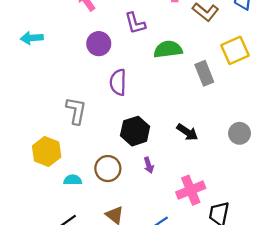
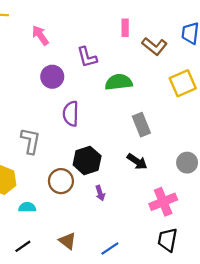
gray rectangle: (204, 73) -> (141, 125), moved
brown circle: (108, 169) -> (61, 181), moved
pink cross: (191, 190) -> (163, 202), moved

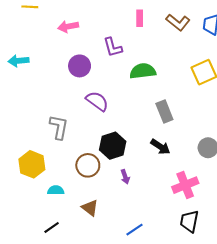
pink rectangle: (125, 28) -> (140, 18), moved
pink arrow: (40, 35) -> (68, 27), turned -66
brown L-shape: (154, 46) -> (178, 22), moved
purple semicircle: (71, 114) -> (97, 101), turned 125
brown triangle: (67, 241) -> (90, 208), moved

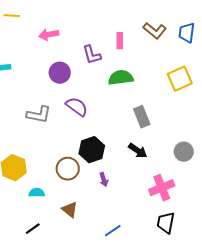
pink rectangle: (140, 18) -> (120, 41), moved
gray L-shape: (59, 127) -> (39, 115), moved, turned 90

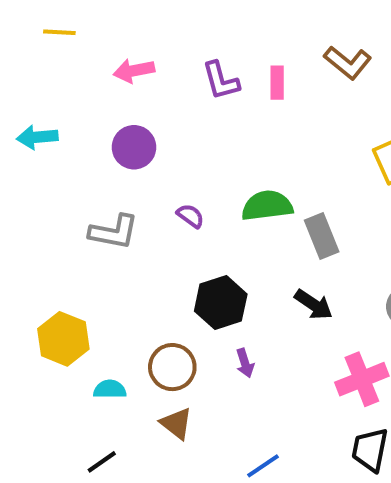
purple L-shape: (92, 55) -> (221, 81), moved
purple circle: (60, 73) -> (134, 147), moved
green semicircle: (121, 78) -> (267, 206), moved
purple semicircle: (77, 107) -> (190, 216), size x0.6
brown circle: (68, 169) -> (172, 367), moved

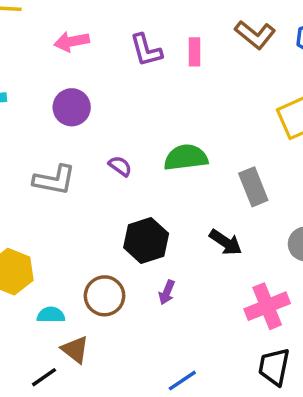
gray rectangle: (322, 236) -> (253, 187), moved
purple arrow: (245, 363) -> (167, 292), turned 40
brown triangle: (176, 424) -> (75, 349), moved

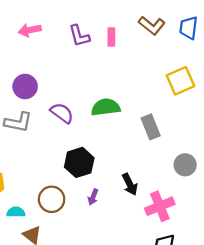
purple circle: (72, 107) -> (25, 87), moved
purple semicircle: (120, 166) -> (62, 113), size x1.5
black arrow: (226, 242) -> (130, 184), moved, turned 30

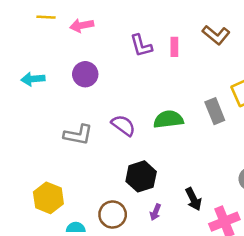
pink arrow: (30, 30) -> (82, 25), moved
purple circle: (25, 87) -> (85, 74), moved
gray rectangle: (151, 127) -> (215, 111), moved

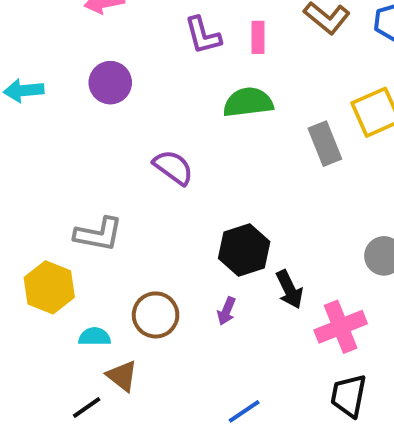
green semicircle: (168, 119) -> (248, 102), moved
gray L-shape: (78, 135) -> (98, 234), moved
black hexagon: (141, 176) -> (244, 250), moved

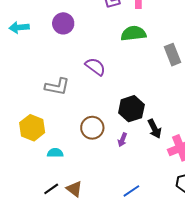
gray L-shape: (98, 234) -> (57, 87), moved
brown circle: (156, 315) -> (92, 128), moved
brown triangle: (122, 376) -> (74, 189), moved

